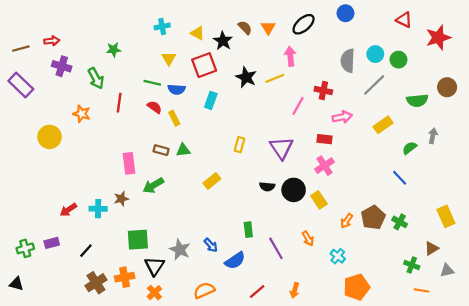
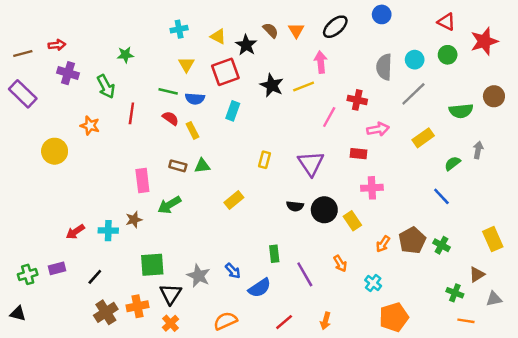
green circle: (398, 60) -> (448, 55), moved
pink cross: (325, 166) -> (372, 188), moved, turned 30

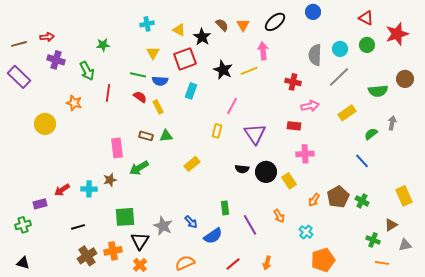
pink line: (329, 117) -> (232, 106), moved
purple rectangle: (57, 268) -> (40, 204), moved
black line: (95, 277) -> (78, 227), turned 32
black triangle: (18, 314) -> (23, 263), moved

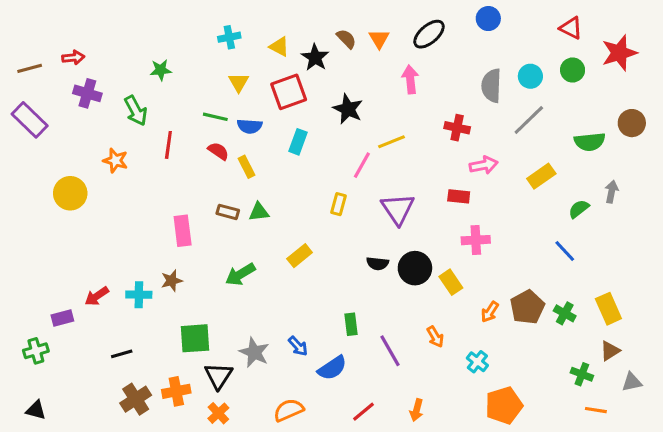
yellow line: (249, 71) -> (392, 142), moved
green arrow: (139, 168) -> (240, 274), moved
yellow rectangle: (404, 196) -> (608, 309), moved

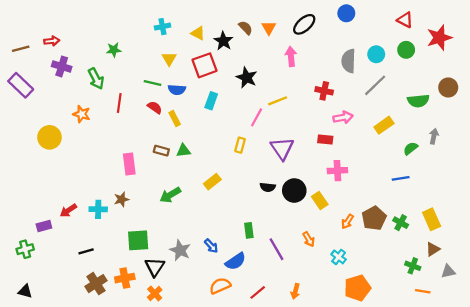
blue line: (565, 251) -> (401, 178), turned -56
orange semicircle: (289, 410) -> (220, 286), moved

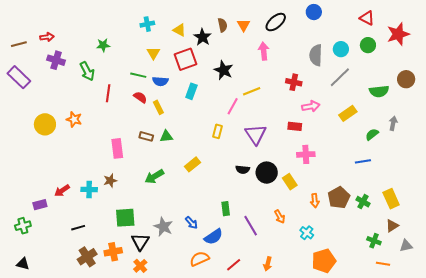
brown semicircle: (246, 28) -> (223, 25), turned 32
orange star: (82, 114) -> (74, 119), moved
orange arrow: (347, 222) -> (315, 201), turned -40

